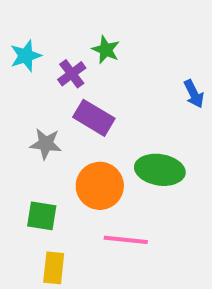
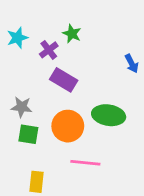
gray star: (46, 144) -> (22, 107), moved
green square: (42, 216) -> (28, 134), moved

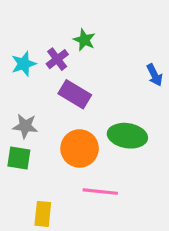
cyan star: (17, 38) -> (24, 64), moved
green square: (28, 134) -> (19, 158), moved

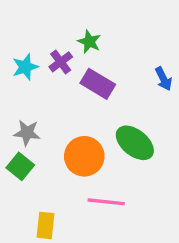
purple rectangle: (75, 94) -> (98, 84), moved
green ellipse: (127, 136) -> (135, 143), turned 30
green square: (19, 158) -> (20, 166), turned 30

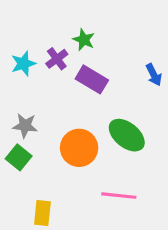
pink line: (106, 202) -> (119, 196), moved

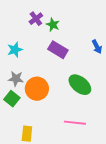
purple cross: (57, 59) -> (36, 19), moved
cyan star: (23, 64) -> (15, 50), moved
orange circle: (79, 148) -> (37, 89), moved

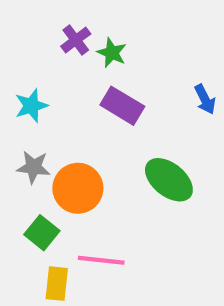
green square: (12, 99) -> (42, 233), moved
pink line: (75, 123) -> (101, 260), moved

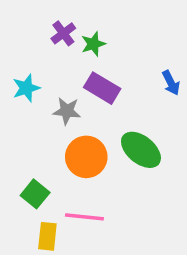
green star: (112, 53) -> (93, 44), turned 30
gray star: (33, 167) -> (67, 111), moved
orange circle: (78, 188) -> (86, 157), moved

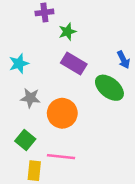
purple cross: (63, 33) -> (44, 12), moved, turned 30
gray star: (67, 111) -> (30, 98), moved
green ellipse: (141, 150) -> (109, 88), moved

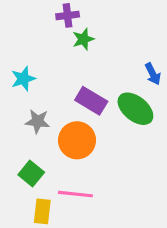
purple cross: (44, 12) -> (68, 15), moved
purple rectangle: (74, 63) -> (91, 101), moved

